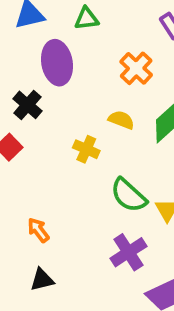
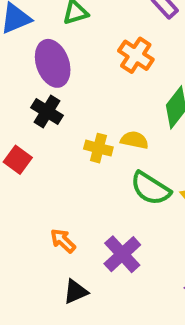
black cross: (28, 105) -> (47, 112), moved
yellow semicircle: (121, 120) -> (134, 140), moved
purple cross: (128, 252) -> (122, 254), moved

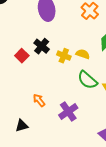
black cross: (47, 112) -> (42, 46), moved
black triangle: (76, 292) -> (22, 126), moved

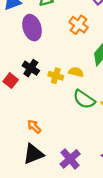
purple cross: (68, 111) -> (70, 159), moved
black triangle: (22, 126) -> (33, 154), moved, size x1.5

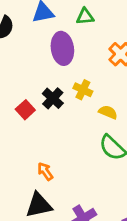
yellow cross: (56, 76) -> (83, 90), moved

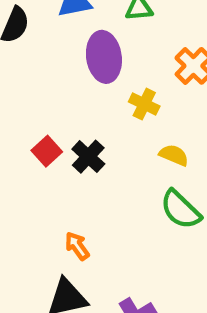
yellow cross: (83, 90) -> (144, 104), moved
black cross: (53, 98) -> (88, 157), moved

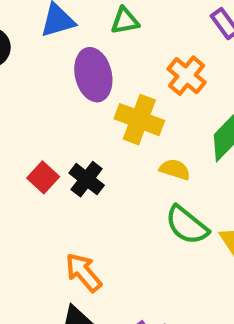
yellow cross: (144, 104) -> (139, 120), size x1.5
orange arrow: (77, 246) -> (83, 272), size x1.4

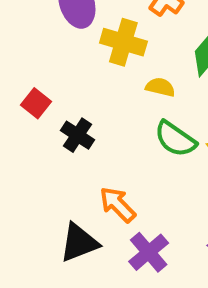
black cross: (87, 179) -> (77, 135), moved
orange arrow: (83, 272) -> (118, 204), moved

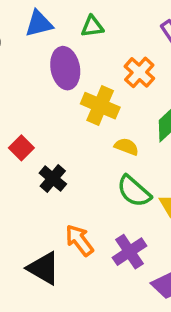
black triangle: (79, 243) -> (44, 268), turned 45
purple cross: (149, 252) -> (129, 252), moved

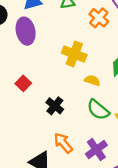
purple ellipse: (65, 68) -> (26, 31), moved
orange cross: (139, 72) -> (99, 18), moved
black cross: (53, 179) -> (55, 106), moved

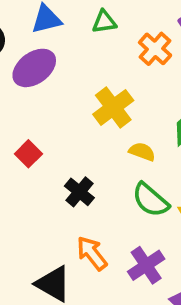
purple ellipse: (26, 31) -> (34, 68), turned 65
yellow cross: (74, 54) -> (113, 107), turned 30

